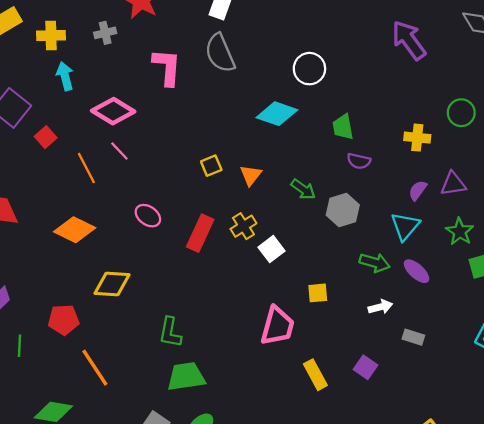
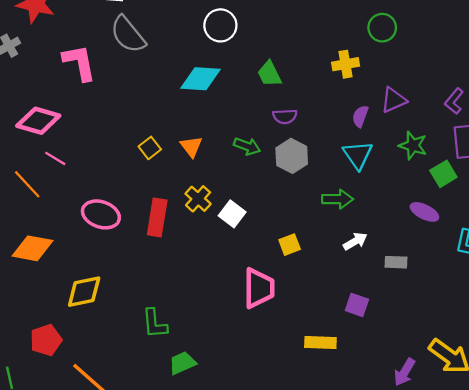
purple semicircle: (359, 161) -> (285, 116), moved
pink ellipse: (148, 216) -> (101, 214), size x1.4
purple ellipse: (416, 271) -> (424, 212), moved
yellow rectangle: (315, 375) -> (320, 343), moved, turned -44
green trapezoid: (186, 377) -> (182, 363), size x0.7

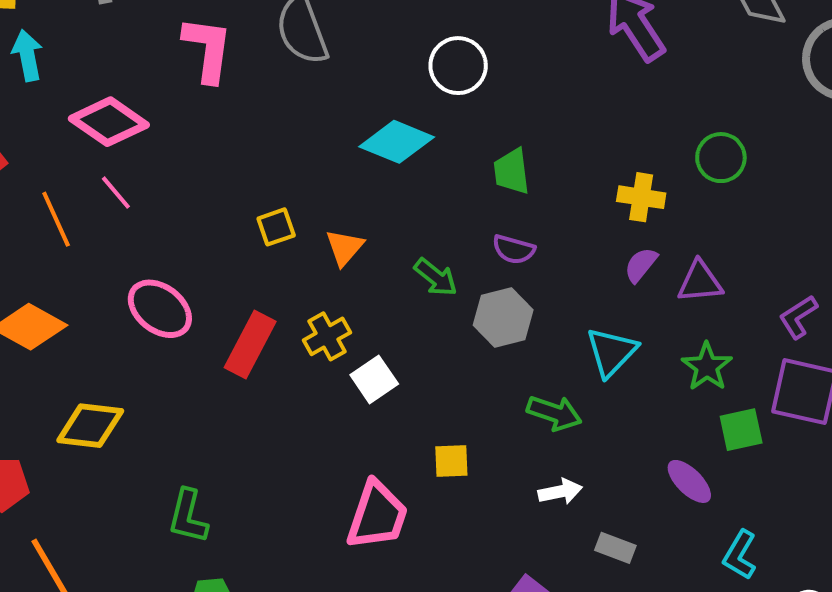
purple semicircle: (360, 116) -> (641, 265), moved

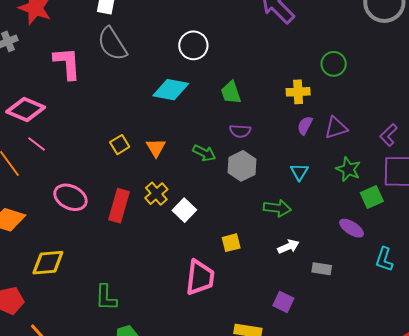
cyan triangle: (611, 352) -> (299, 172), size x0.7

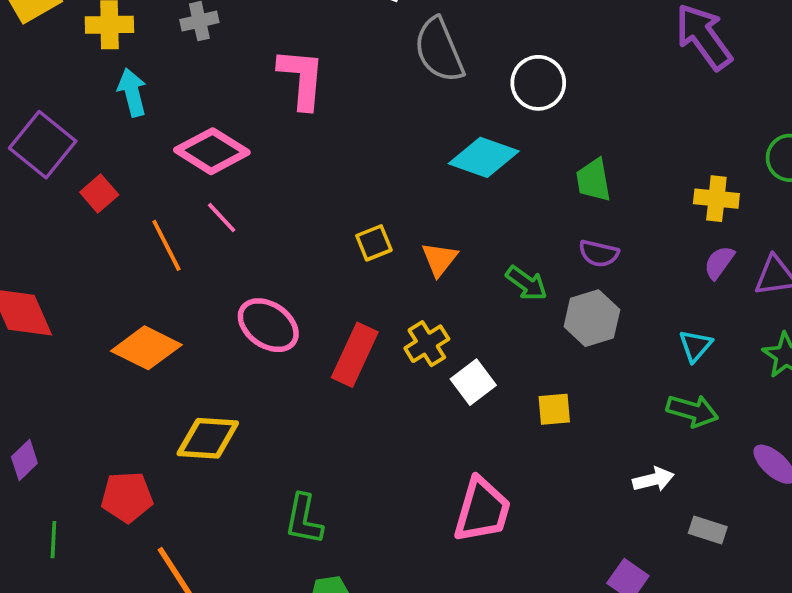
gray semicircle: (112, 44) -> (439, 50), moved
green arrow: (277, 208) -> (692, 411), moved
yellow square: (231, 243) -> (554, 409), moved

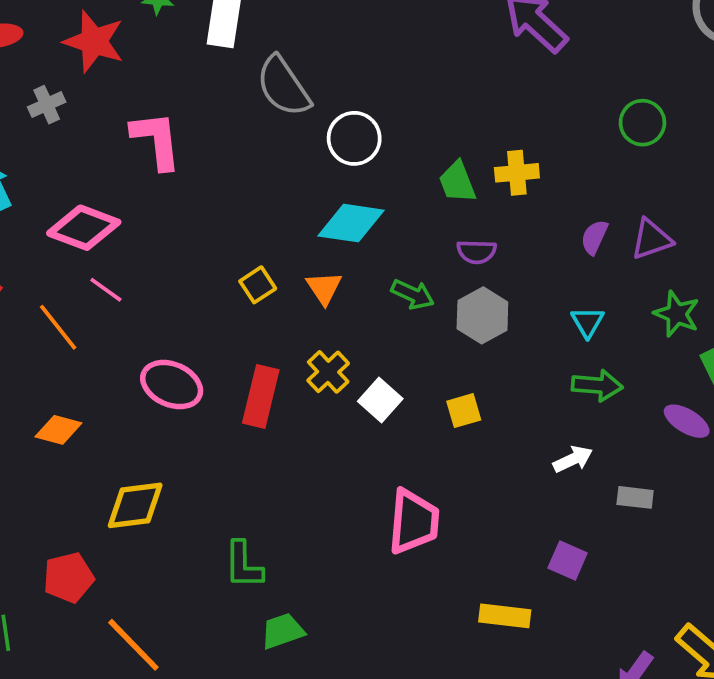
white circle: (538, 83) -> (354, 138), moved
cyan diamond: (484, 157) -> (351, 223), moved
yellow cross: (716, 199) -> (517, 173), moved
orange diamond: (146, 348) -> (58, 430), size x0.7

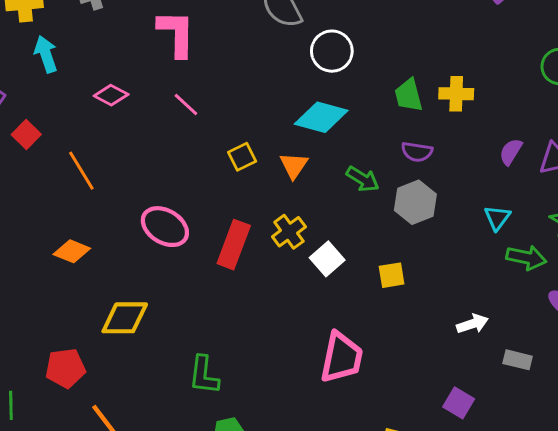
pink diamond: (84, 228) -> (111, 95), size x0.6
pink line: (106, 290) -> (186, 105), moved
green arrow: (597, 385) -> (526, 258), moved

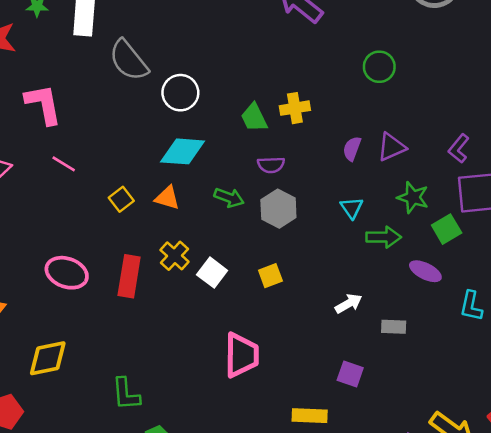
orange triangle: (294, 165) -> (167, 198), turned -36

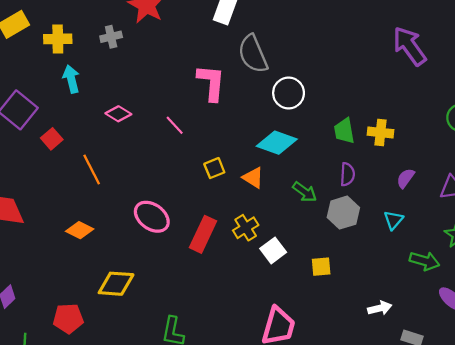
pink L-shape: (43, 104) -> (211, 83), moved
purple semicircle: (352, 149) -> (406, 178), moved
purple semicircle: (271, 165) -> (347, 174), turned -100
cyan triangle: (352, 208) -> (393, 220), moved

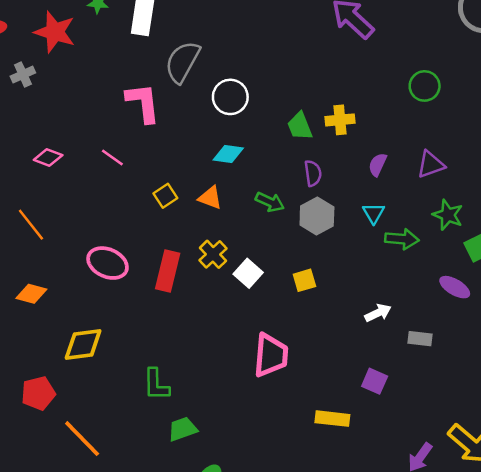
gray semicircle: (253, 54) -> (182, 62), turned 63
cyan diamond: (277, 143) -> (228, 154), size x0.7
green arrow: (424, 261) -> (402, 239), moved

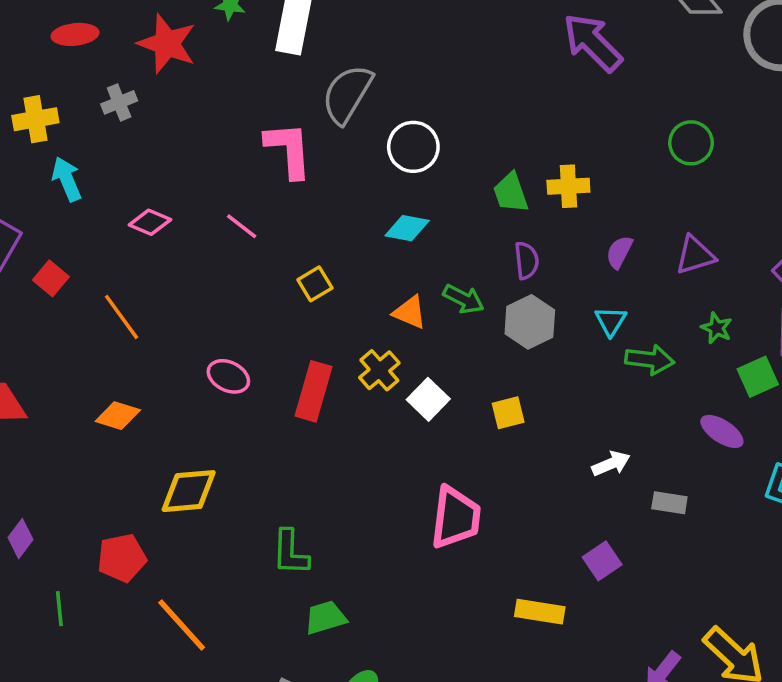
orange triangle: (210, 198) -> (410, 312), moved
green star: (448, 215) -> (717, 328), size x0.7
pink ellipse: (108, 263) -> (228, 376), size x0.7
purple square: (375, 381) -> (602, 561), turned 30

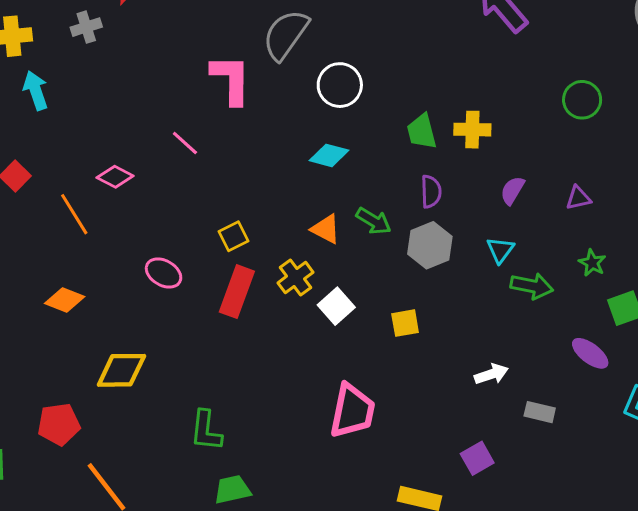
pink diamond: (150, 222) -> (115, 177), moved
purple triangle: (695, 255) -> (578, 198), size x0.7
yellow square: (315, 284) -> (233, 236), moved

